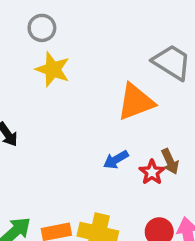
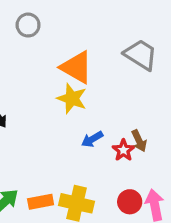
yellow star: (53, 69) -> (72, 99), moved
orange triangle: (136, 102) -> (77, 67), moved, turned 51

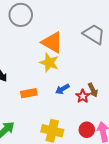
gray circle: (28, 25) -> (21, 15), size x1.5
orange rectangle: (41, 202) -> (29, 93), moved

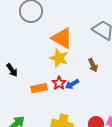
brown arrow: (93, 90) -> (93, 65), moved
red star: (83, 96) -> (59, 83), moved

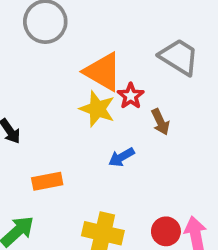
red star: (59, 83) -> (131, 96), moved
orange rectangle: (39, 88) -> (47, 181), moved

